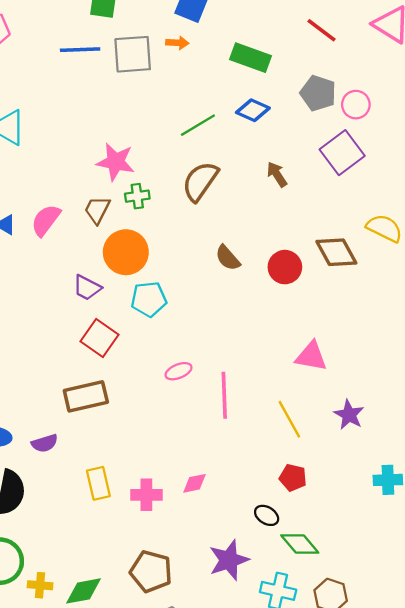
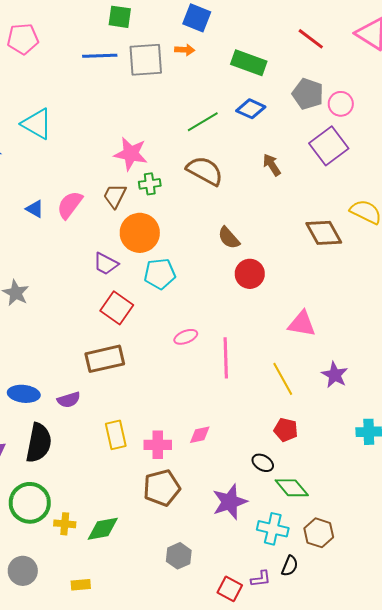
brown semicircle: (200, 181) -> (205, 171), turned 84
red circle: (285, 267) -> (250, 274), moved
brown pentagon: (151, 571) -> (162, 488), moved, turned -30

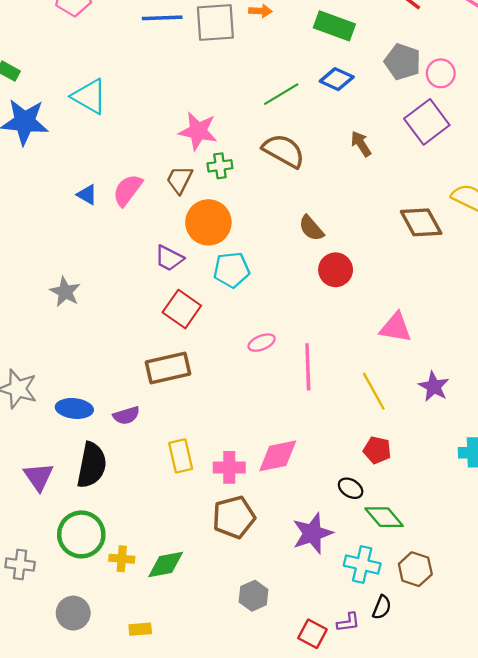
pink diamond: (200, 435) -> (278, 456), size x1.6

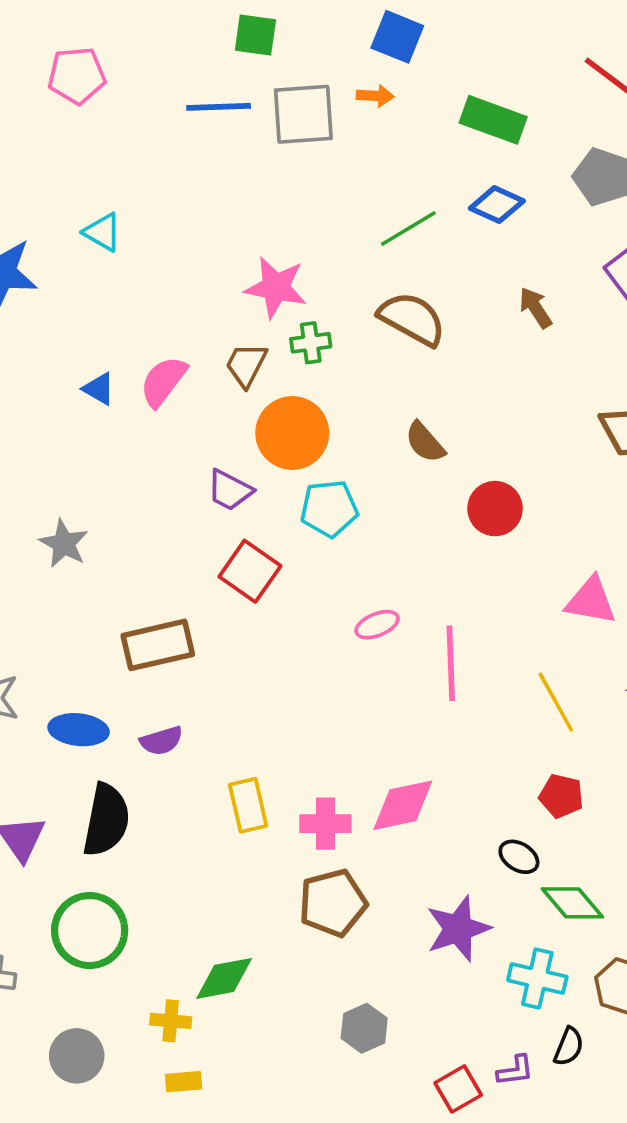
cyan triangle: (89, 96) -> (103, 232), size x0.7
brown semicircle: (311, 228) -> (425, 442), moved
brown rectangle: (168, 368) -> (158, 645), moved
yellow cross: (122, 559) -> (171, 1021), moved
red square: (312, 634) -> (458, 1089), turned 32

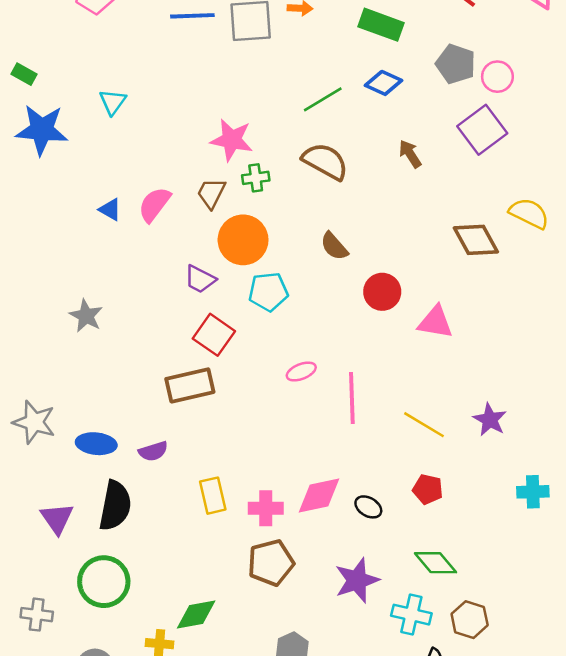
cyan triangle: (103, 232) -> (113, 102), turned 36
pink triangle: (591, 601) -> (435, 322), moved
brown rectangle: (158, 645) -> (190, 385), moved
yellow line: (556, 702) -> (424, 425), turned -30
black ellipse: (519, 857) -> (368, 507), moved

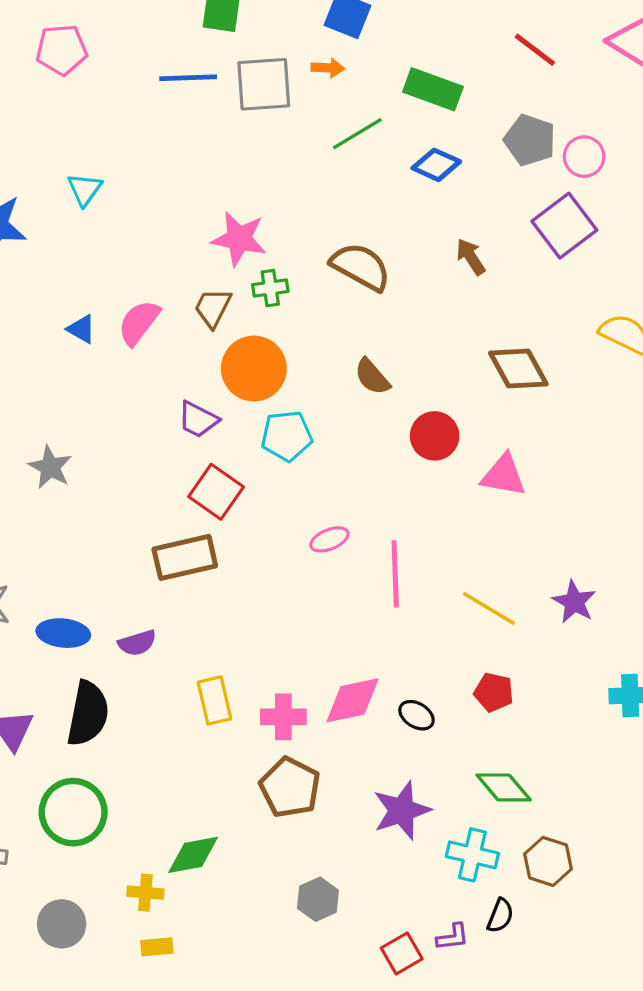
green line: (323, 99) -> (357, 134), moved
brown diamond: (476, 240) -> (518, 369), moved
brown pentagon: (271, 563) -> (290, 787), turned -30

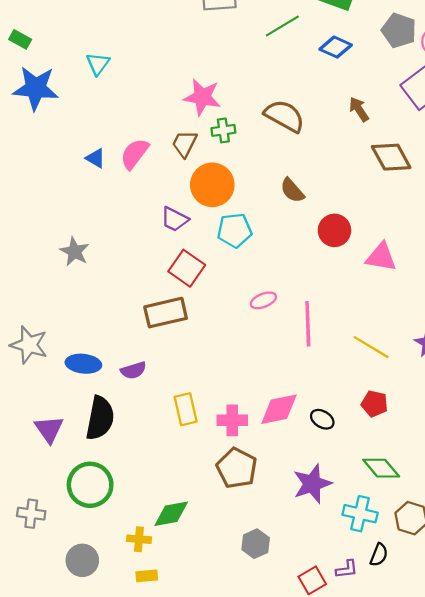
brown diamond: (518, 369) -> (391, 157), moved

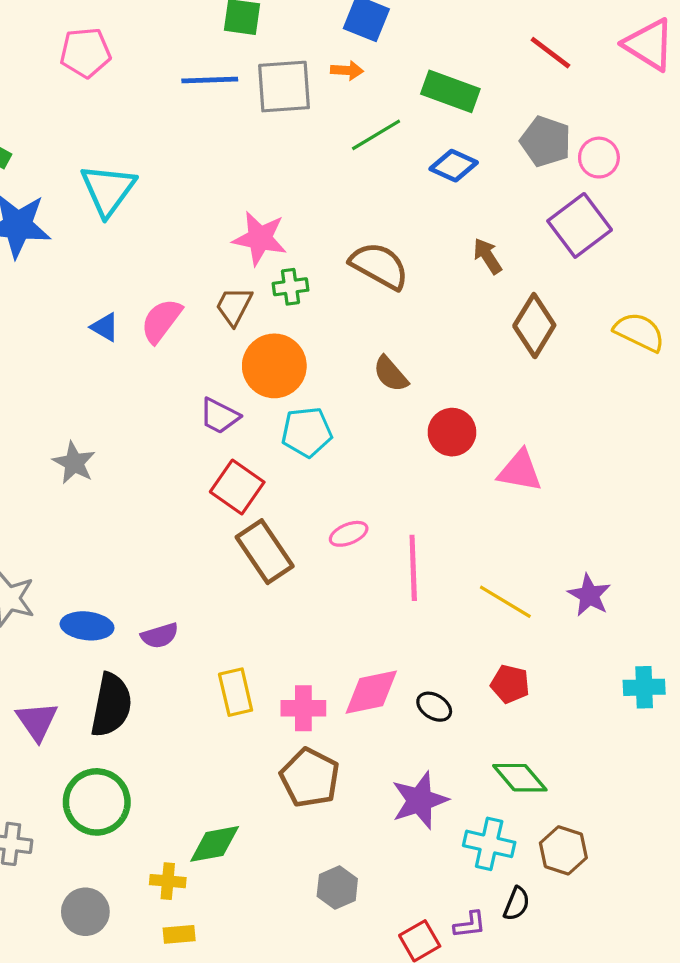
cyan triangle: (98, 64) -> (108, 190), size x1.6
brown diamond: (391, 157) -> (534, 326), turned 60
brown rectangle: (166, 313) -> (265, 552), moved, turned 69

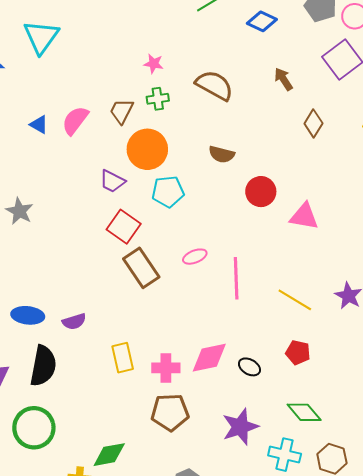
pink star: (260, 238) -> (154, 64), moved, size x0.6
brown diamond: (534, 326) -> (313, 123), size x0.7
brown semicircle: (391, 374) -> (222, 154), turned -35
brown pentagon: (310, 778) -> (170, 412), turned -30

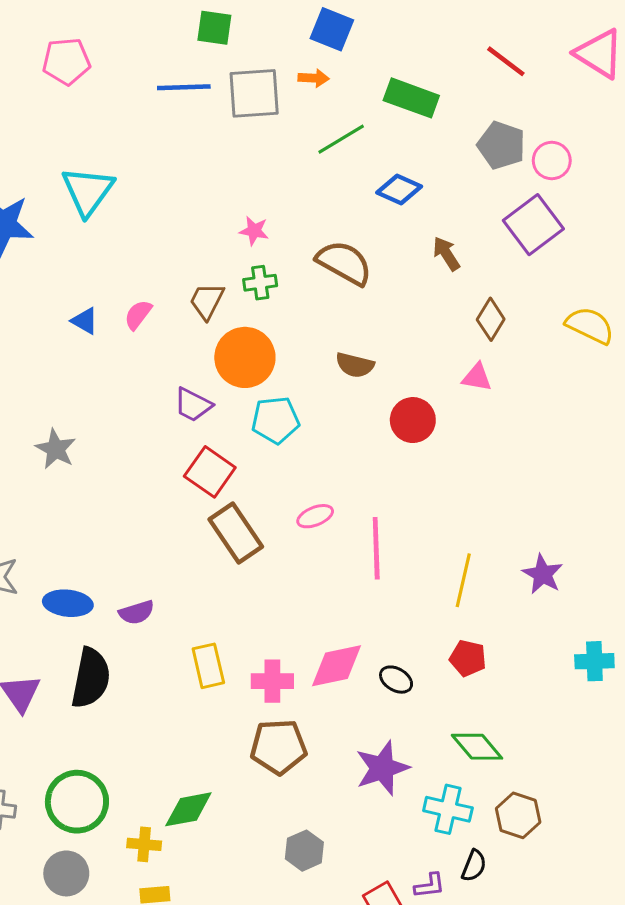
blue diamond: (262, 21) -> (399, 190), moved
pink semicircle: (75, 120) -> (138, 315), size x0.7
pink triangle: (304, 216) -> (477, 377), moved, size x0.7
yellow line: (295, 300) -> (463, 580), turned 72
green circle: (34, 428) -> (77, 802), moved

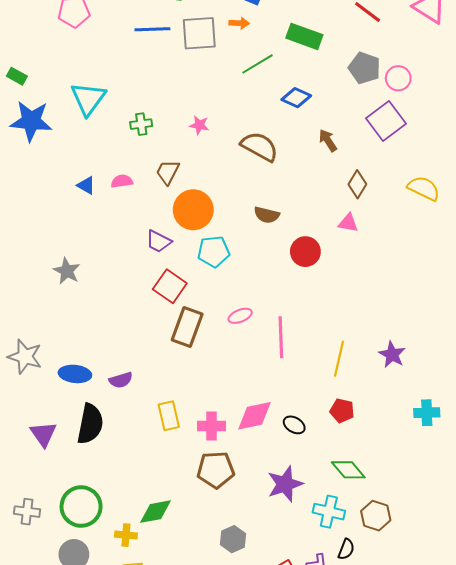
green cross: (260, 283) -> (141, 124), moved
pink semicircle: (138, 315) -> (122, 181), turned 45
brown rectangle: (236, 533) -> (187, 327), turned 54

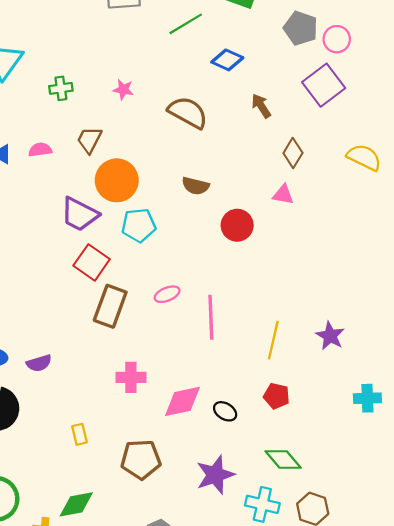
purple trapezoid: (159, 241) -> (80, 214), size x1.4
yellow rectangle: (169, 416) -> (80, 434), moved, size x0.7
pink cross: (212, 426) -> (131, 377), moved

